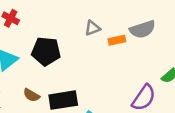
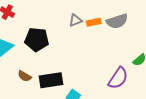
orange rectangle: (117, 40) -> (94, 22), moved

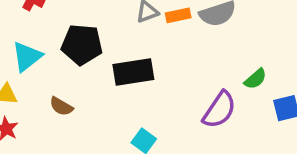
black rectangle: (51, 80) -> (133, 72), moved

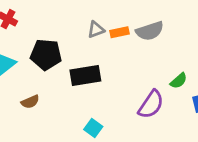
brown semicircle: (61, 106) -> (30, 102), turned -54

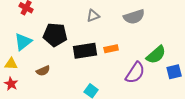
orange rectangle: (120, 32) -> (111, 49), moved
green semicircle: (179, 81) -> (156, 55), size x1.5

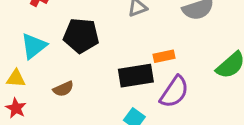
black rectangle: (85, 51) -> (136, 76), moved
purple semicircle: (135, 73) -> (174, 92), moved

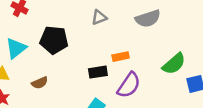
black rectangle: (136, 76) -> (98, 72), size x0.7

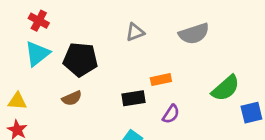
cyan triangle: (16, 48) -> (37, 54), moved
brown semicircle: (40, 83) -> (72, 98), moved
purple semicircle: (129, 85) -> (171, 114), size x0.6

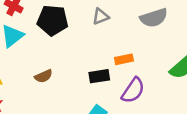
black pentagon: (80, 59) -> (53, 20), moved
purple semicircle: (171, 114) -> (133, 90), size x1.5

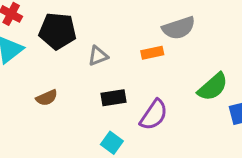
gray triangle: (101, 16) -> (98, 56), moved
orange rectangle: (124, 59) -> (152, 53), moved

